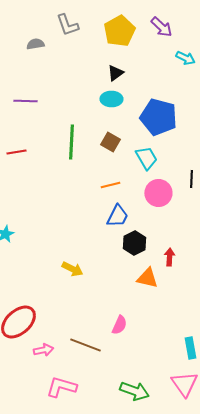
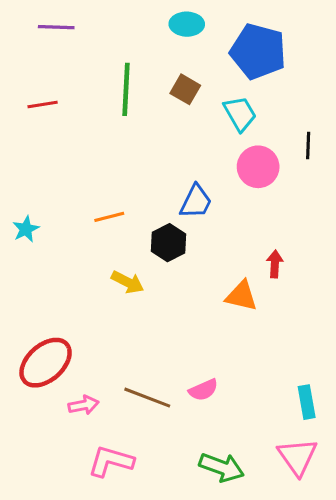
orange line: (110, 185) -> (109, 217), moved
black hexagon: (134, 243) -> (169, 243), moved
pink semicircle: (119, 325) -> (203, 390), moved, turned 42

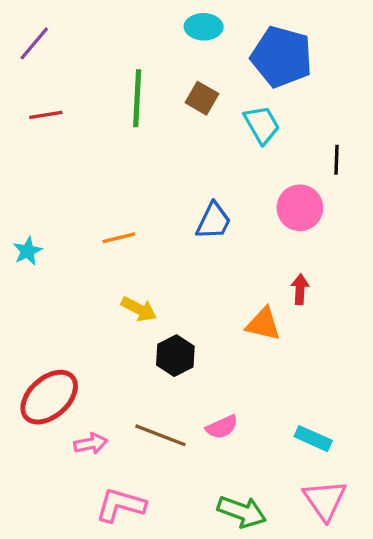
purple line: (56, 27) -> (34, 43), moved, turned -52
pink circle: (258, 167) -> (300, 208), moved
black hexagon: (169, 243) -> (175, 356), moved
cyan rectangle: (307, 402) -> (313, 439), moved, turned -56

